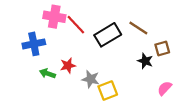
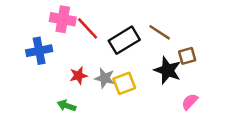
black star: (145, 61) -> (167, 70), size x1.5
green arrow: (47, 73) -> (67, 106), moved
gray star: (91, 79) -> (105, 78), moved
yellow square: (108, 91) -> (124, 83), moved

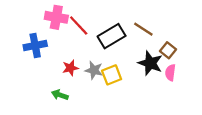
brown square: (187, 56) -> (168, 50), turned -35
pink semicircle: (190, 102) -> (170, 73), moved, turned -35

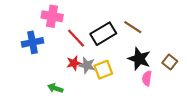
red line: (79, 26) -> (76, 38), moved
brown square: (168, 50) -> (170, 62), moved
red star: (70, 68) -> (74, 63), moved
pink semicircle: (170, 73) -> (147, 78), moved

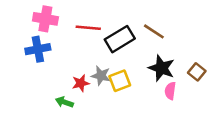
pink cross: (52, 16) -> (45, 19), moved
red line: (76, 38) -> (88, 28), moved, turned -42
red star: (74, 63) -> (81, 83), moved

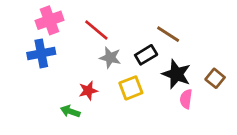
pink cross: (45, 19) -> (50, 20), turned -30
red line: (88, 28) -> (96, 30), turned 35
black rectangle: (120, 39) -> (146, 55), moved, size x0.7
gray star: (101, 76) -> (110, 58), moved

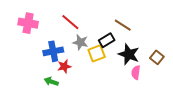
pink cross: (50, 20) -> (28, 23), moved, turned 30
blue cross: (41, 53) -> (53, 51), moved
yellow square: (131, 88) -> (97, 53), moved

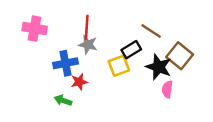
red line: (70, 22) -> (87, 27), turned 54
gray star: (80, 42) -> (88, 45), moved
brown square: (157, 57) -> (180, 56), moved, size x1.5

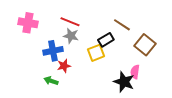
red line: (87, 27) -> (70, 22), turned -72
black star: (159, 67) -> (124, 82), moved

